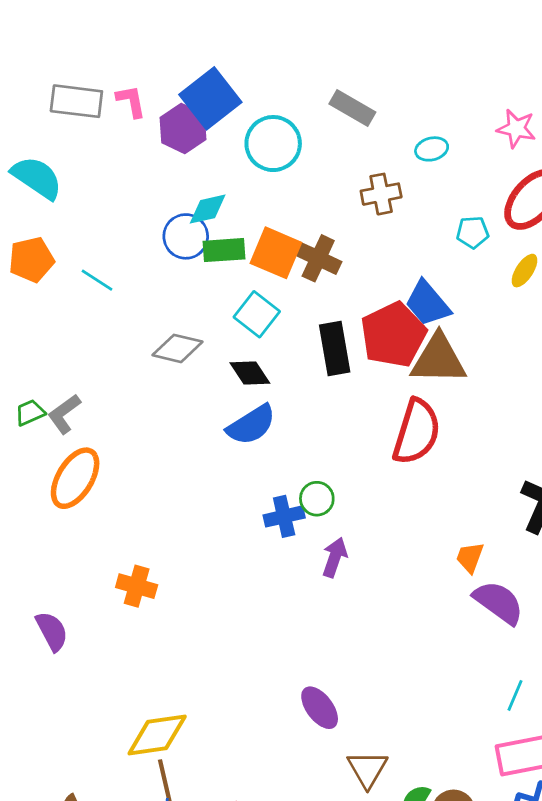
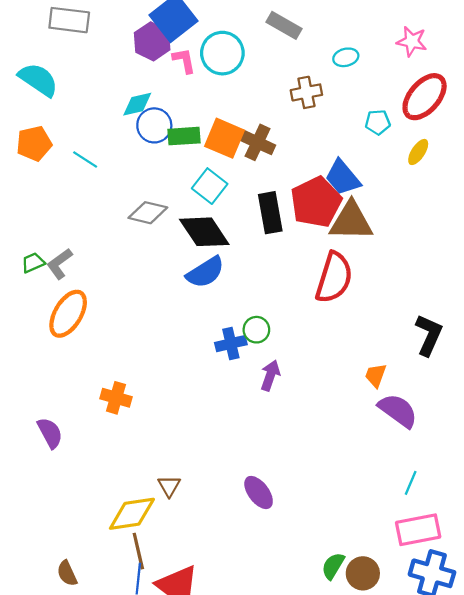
pink L-shape: (131, 101) -> (184, 61), moved
cyan diamond: (208, 209) -> (137, 104), moved
black diamond: (250, 373) -> (204, 232), size x1.6
brown triangle: (367, 769) -> (169, 486), moved, size x0.7

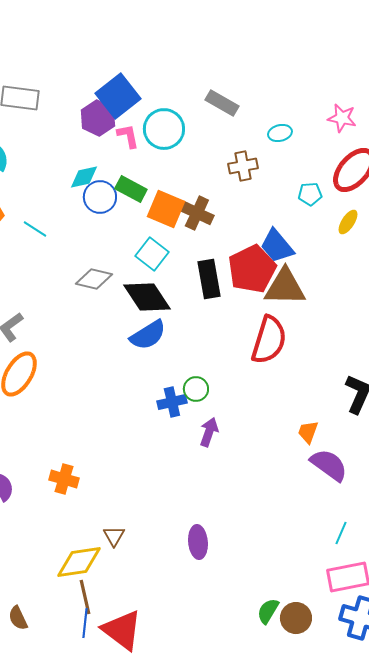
green rectangle: (184, 136) -> (131, 189), moved, turned 32
orange cross: (116, 398) -> (64, 479), moved
purple ellipse: (259, 492) -> (198, 542), turned 32

